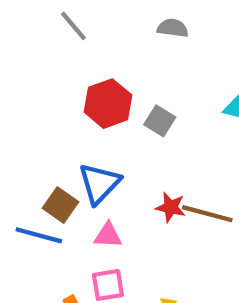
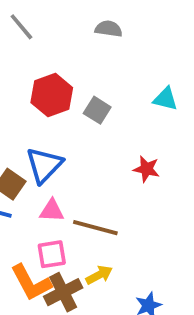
red star: (171, 207) -> (146, 169), moved
brown line: (207, 214) -> (95, 228), moved

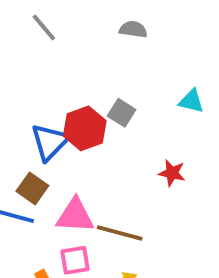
red hexagon: (52, 95) -> (85, 128), moved
blue triangle: (44, 165) -> (50, 142), moved
pink triangle: (52, 211) -> (75, 216), size x1.5

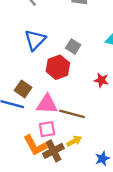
red hexagon: (85, 128) -> (58, 67), moved
blue triangle: (50, 142) -> (35, 40), moved

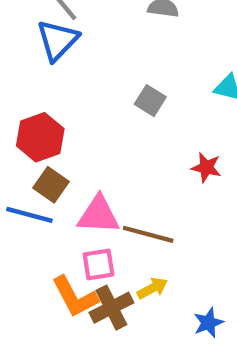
blue triangle: (35, 40) -> (57, 40), moved
red hexagon: (58, 67) -> (40, 137), moved

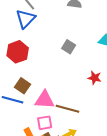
red hexagon: (40, 137) -> (18, 52), moved

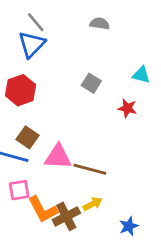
red star: (95, 78) -> (127, 108), moved
pink square: (45, 123) -> (19, 190), moved

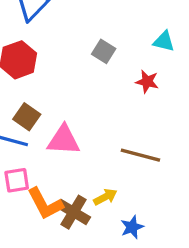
brown line: (90, 169) -> (140, 155), moved
brown cross: (66, 216) -> (74, 212), turned -32
blue star: (129, 226) -> (132, 227), moved

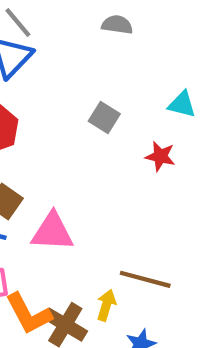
brown line: (140, 155) -> (145, 279), moved
yellow arrow: (105, 197) -> (106, 305), turned -45

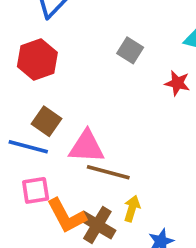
brown line: (145, 279) -> (108, 172), moved

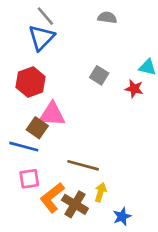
red star: (177, 83) -> (134, 89), moved
pink triangle: (86, 147) -> (52, 114), moved
orange L-shape: (66, 216) -> (52, 198), turned 80

